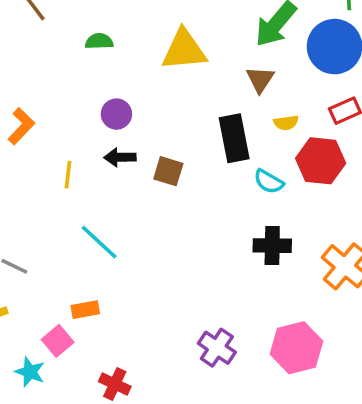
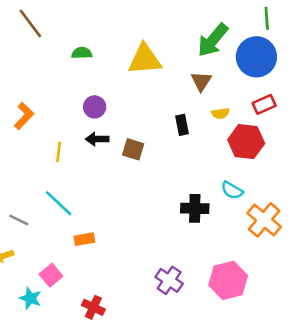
black rectangle: (234, 138) -> (182, 125), size x0.6
cyan semicircle: (269, 182) -> (232, 190), moved
cyan line: (99, 242) -> (59, 203), moved
black cross: (272, 246) -> (195, 208), moved
orange rectangle: (85, 310) -> (84, 239), moved

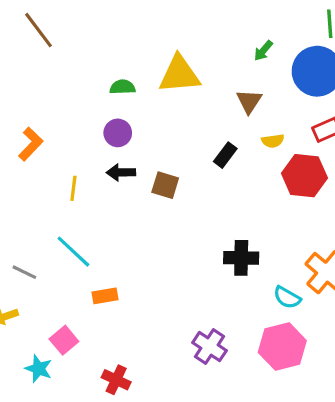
green arrow: (213, 40) -> (263, 51), size x0.5
green semicircle: (82, 53) -> (122, 87), moved
black rectangle: (182, 125) -> (225, 155), turned 48
cyan semicircle: (232, 190) -> (287, 297), moved

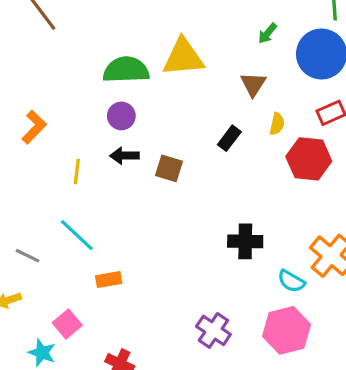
green semicircle: (122, 87) -> (126, 70), size x1.8
yellow semicircle: (273, 141) -> (277, 124), turned -70

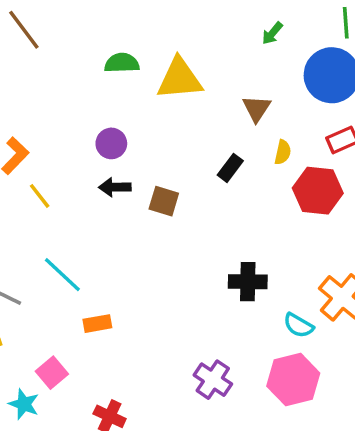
green arrow: (267, 33) -> (272, 33), moved
green semicircle: (126, 70) -> (122, 63), moved, size x0.7
yellow line: (77, 172) -> (40, 196), moved, turned -45

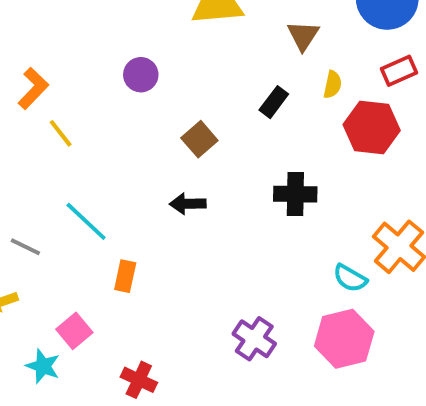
black arrow: (115, 187) -> (188, 204), moved
brown square: (164, 201) -> (199, 139), turned 32
black cross: (248, 282) -> (295, 194), moved
orange rectangle: (97, 324) -> (125, 276), turned -68

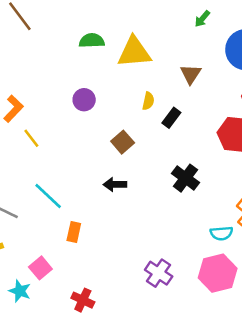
yellow semicircle: (332, 84) -> (148, 101), moved
black cross: (295, 194) -> (186, 178), turned 36
cyan semicircle: (350, 278) -> (221, 233), turned -35

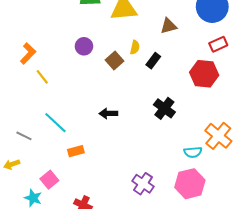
brown triangle: (191, 74) -> (168, 26), turned 42
brown square: (123, 142) -> (115, 61), moved
orange rectangle: (74, 232) -> (76, 151), turned 63

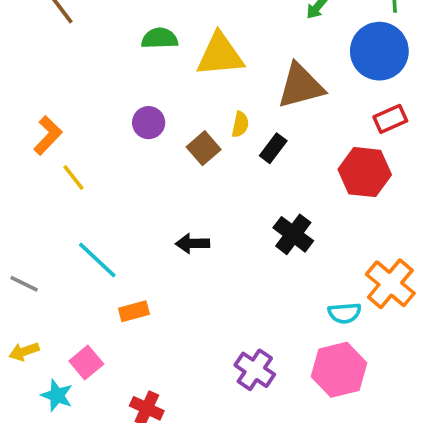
brown triangle: (168, 26) -> (301, 86), size x1.6
gray line: (24, 136) -> (24, 284), moved
yellow arrow: (12, 164) -> (24, 352), moved

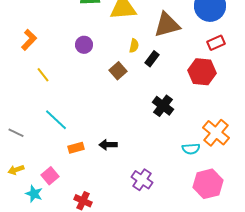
orange L-shape: (48, 135) -> (29, 40), moved
brown square: (204, 148) -> (118, 71), moved
black arrow: (193, 243) -> (108, 145), moved
pink hexagon: (339, 370) -> (208, 184), moved

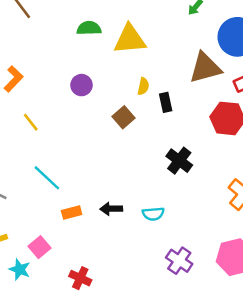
brown triangle: (167, 25) -> (205, 68), moved
black rectangle: (152, 59) -> (166, 102), turned -49
cyan semicircle: (191, 149) -> (153, 214), moved
purple cross: (142, 180) -> (179, 261), moved

